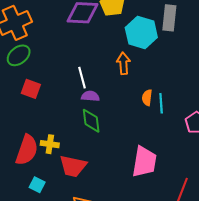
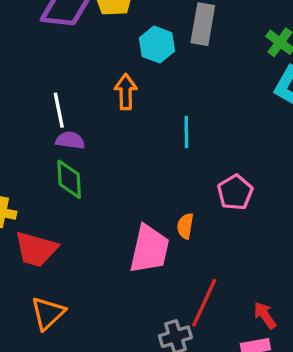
cyan hexagon: (141, 32) -> (157, 45), size x0.7
orange semicircle: (147, 98) -> (185, 226), moved
cyan line: (161, 103) -> (186, 132), moved

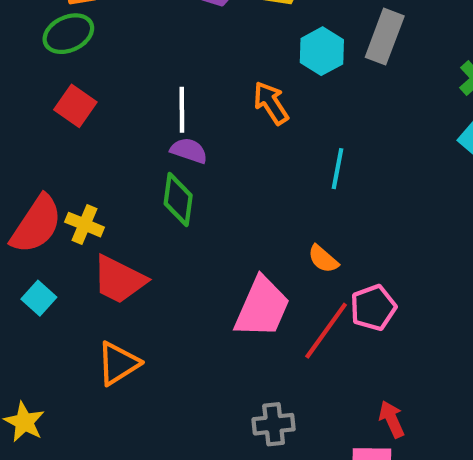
orange arrow: (126, 92) -> (271, 103), turned -44
pink pentagon: (235, 192) -> (373, 308), moved
orange semicircle: (185, 226) -> (323, 259), moved, turned -70
red line: (204, 303) -> (326, 331), moved

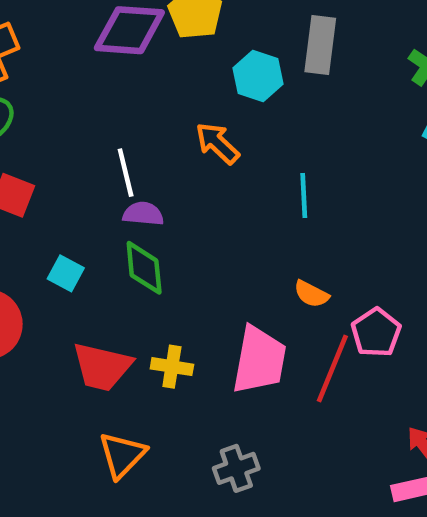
yellow cross: (85, 225) -> (172, 367), moved
cyan square: (39, 298) -> (66, 273), moved
gray cross: (274, 424) -> (236, 468), moved

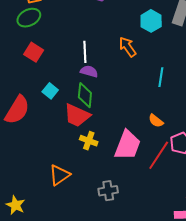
red trapezoid: (102, 367) -> (77, 115), moved

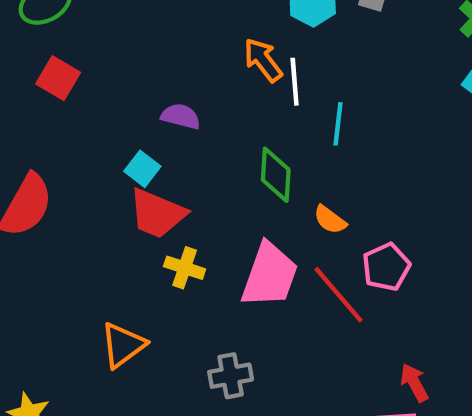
white line: (85, 52) -> (295, 82), moved
cyan square: (50, 91) -> (142, 169), moved
green diamond: (85, 95) -> (276, 175), moved
red line: (159, 155) -> (338, 295), turned -72

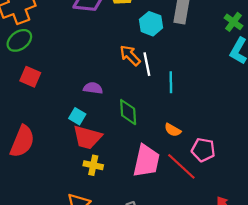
green diamond: (276, 175) -> (128, 112), moved
pink pentagon: (386, 267) -> (203, 150), turned -30
yellow cross: (185, 268) -> (93, 165), moved

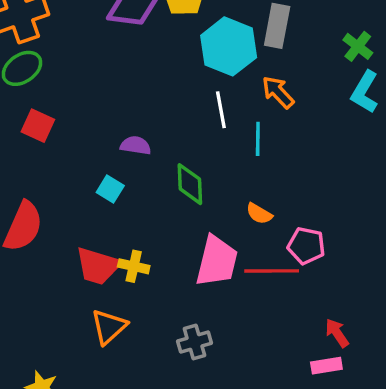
cyan hexagon: (151, 24) -> (229, 46), size x1.5
orange arrow: (130, 55) -> (278, 92), moved
red trapezoid: (87, 137) -> (98, 266), moved
red line: (181, 166) -> (272, 271), turned -44

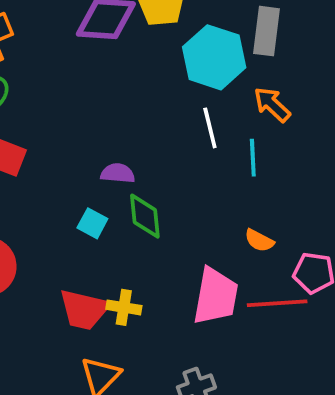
green diamond: (190, 184) -> (145, 216), moved

